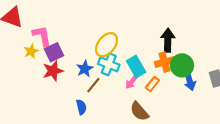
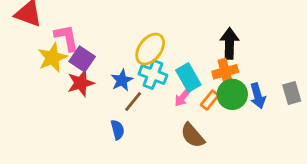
yellow star: (31, 51) -> (52, 58), size x1.5
purple square: (54, 52) -> (82, 59), turned -30
green circle: (182, 65) -> (232, 94), moved

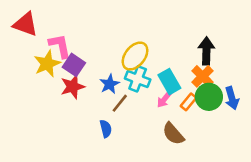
orange cross: (225, 72) -> (203, 76), turned -30

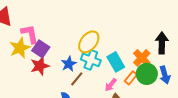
black arrow: (206, 51) -> (162, 43), moved
pink arrow: (164, 99) -> (111, 85), moved

